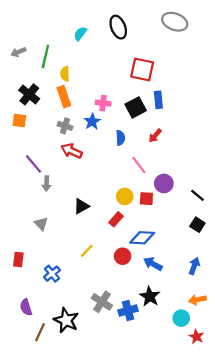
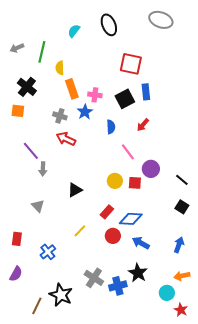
orange rectangle: (64, 97) -> (72, 89), moved
red rectangle: (116, 219) -> (107, 212), moved
purple semicircle: (26, 307) -> (16, 274), moved, turned -133

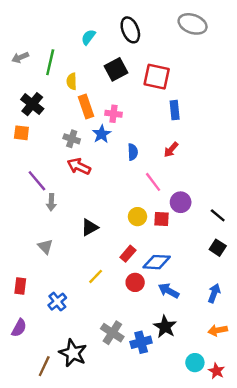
black square: (125, 99) -> (116, 69), moved
cyan circle: (167, 293) -> (195, 363), moved

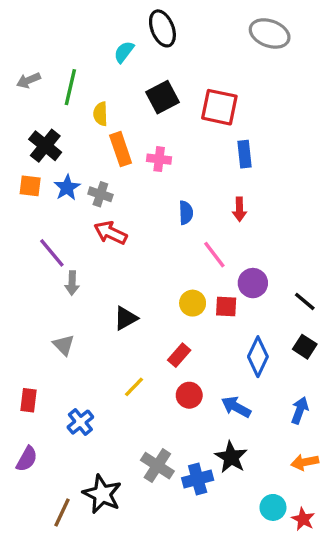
black ellipse: (130, 30) -> (162, 28), moved
blue star: (102, 134) -> (67, 188), moved
red arrow: (171, 150) -> (239, 209), turned -42
blue diamond: (157, 262) -> (258, 357), moved, turned -68

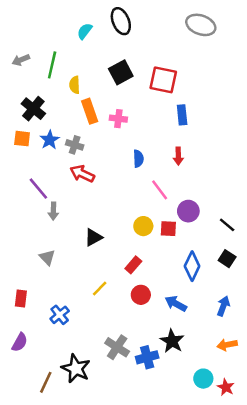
cyan semicircle: (124, 52) -> (85, 31), moved

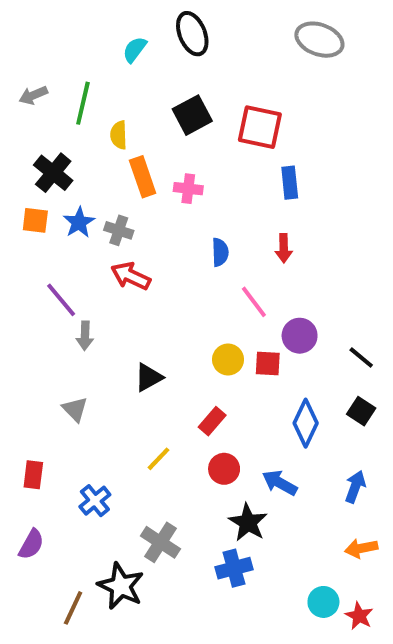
black star: (172, 341) -> (248, 522), moved
gray cross: (117, 347) -> (160, 542), moved

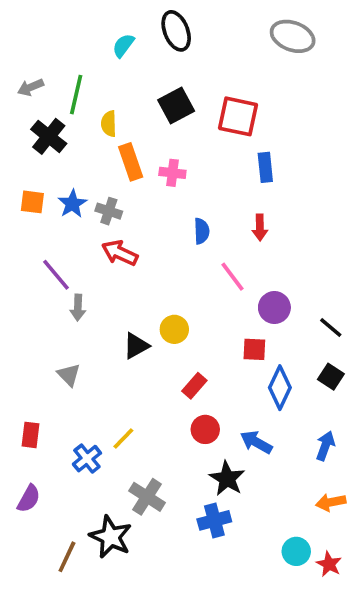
black cross: (53, 173) -> (49, 136), moved
yellow circle: (228, 360) -> (174, 329), moved
red square: (268, 363) -> (254, 349), moved
yellow line: (158, 459) -> (123, 439), moved

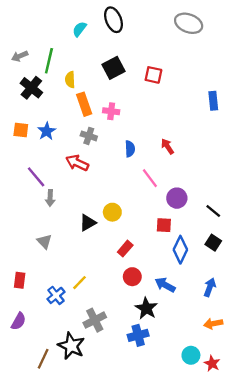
red square: (238, 116) -> (153, 75), size x0.7
blue rectangle: (265, 167) -> (213, 101), moved
gray cross: (109, 211) -> (89, 136), moved
red arrow: (260, 227) -> (167, 146), turned 147
gray cross: (147, 497) -> (95, 320), turned 30

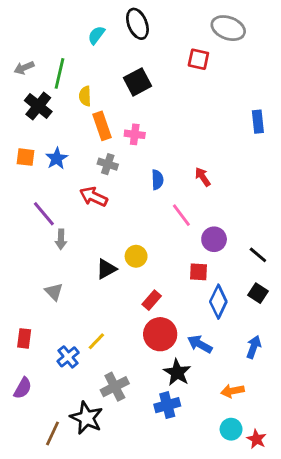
red square: (153, 75) -> (198, 59), moved
red circle: (132, 277) -> (160, 334), size x1.5
orange arrow: (213, 324) -> (232, 391), moved

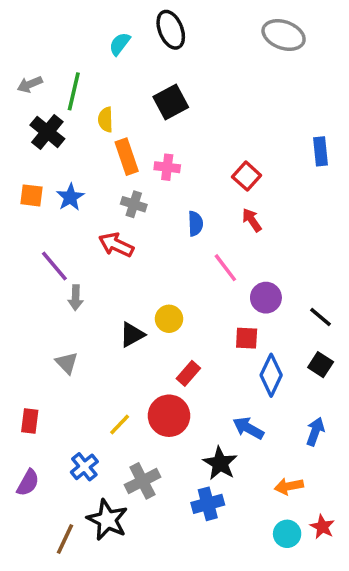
red square: (198, 59) -> (247, 176), moved, turned 30
red circle: (160, 334) -> (169, 416), moved
blue cross: (68, 357) -> (84, 467), moved
red star: (257, 439) -> (322, 527), moved

